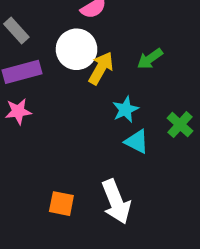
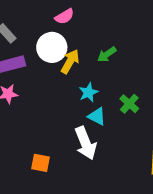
white arrow: (116, 202) -> (86, 143), moved

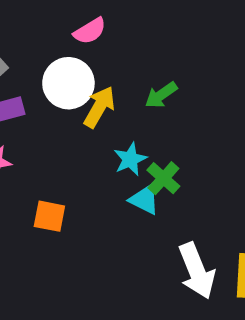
green cross: (129, 104) -> (163, 178), moved
white arrow: (86, 143) -> (197, 271), moved
orange square: (41, 163) -> (49, 216), moved

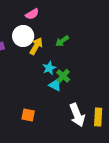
orange square: (49, 216) -> (28, 115), moved

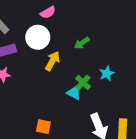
yellow arrow: (36, 46) -> (52, 61), moved
cyan star: (49, 68) -> (107, 73), moved

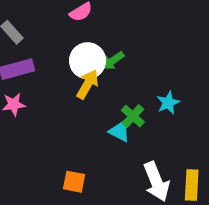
white circle: (38, 37) -> (88, 61), moved
green arrow: (82, 43) -> (113, 61), moved

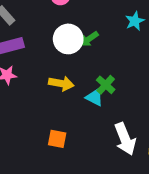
yellow arrow: (88, 84) -> (61, 83), moved, turned 70
cyan star: (168, 103) -> (135, 21), moved

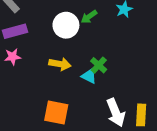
green arrow: (89, 39) -> (89, 17), moved
orange square: (57, 139) -> (56, 112), size x1.5

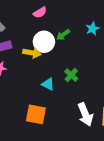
yellow arrow: (60, 64) -> (32, 53), moved
cyan triangle: (89, 76) -> (48, 84), moved

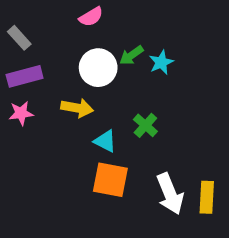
cyan star: (92, 29) -> (161, 62), moved
yellow arrow: (32, 53) -> (77, 108), moved
orange square: (36, 114) -> (110, 180), moved

